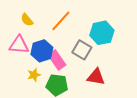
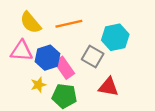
yellow semicircle: (27, 20) -> (31, 23), size x1.5
orange line: (61, 21) -> (69, 24), turned 35

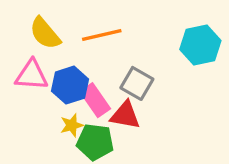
cyan hexagon: (115, 37) -> (200, 45), moved
yellow star: (38, 85) -> (72, 125), moved
red triangle: (108, 87) -> (125, 115), moved

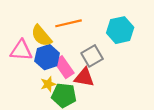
yellow semicircle: (45, 33) -> (41, 36), moved
cyan hexagon: (200, 45) -> (120, 30), moved
gray square: (137, 83) -> (92, 56), turned 30

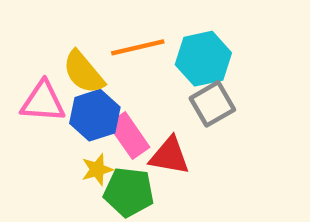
cyan hexagon: (120, 30) -> (203, 59), moved
gray square: (92, 56) -> (212, 104), moved

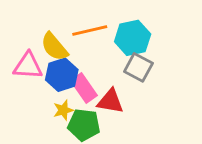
gray square: (212, 104) -> (138, 67), turned -32

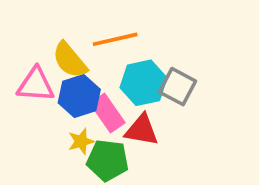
cyan hexagon: (133, 38) -> (143, 83), moved

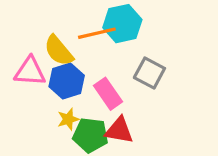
cyan hexagon: (143, 83) -> (122, 24), moved
pink rectangle: (108, 113) -> (108, 94), moved
red triangle: (142, 130) -> (119, 130), moved

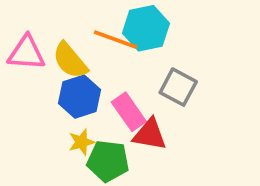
orange line: (97, 33) -> (116, 40), turned 33
pink triangle: (30, 71) -> (26, 53), moved
red triangle: (119, 130) -> (150, 134), moved

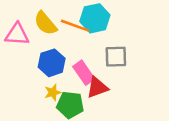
yellow semicircle: (70, 60) -> (45, 23), moved
gray square: (178, 87) -> (116, 57), turned -30
red triangle: (150, 134) -> (97, 88), turned -30

